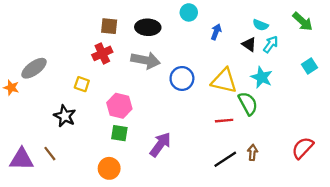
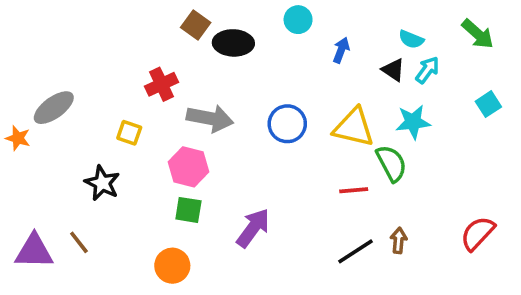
brown square: (109, 26) -> (196, 25), moved, turned 30
gray arrow: (146, 60) -> (210, 118), moved
cyan star: (262, 77) -> (413, 122), turned -30

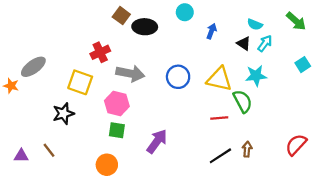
yellow square: (129, 133) -> (80, 82), size x1.6
black star: (102, 183) -> (63, 114), turned 30
purple triangle: (34, 251) -> (21, 156), size x0.6

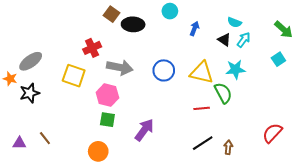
green arrow: (296, 21) -> (284, 30), moved
black star: (63, 114) -> (30, 93), moved
brown arrow: (247, 149) -> (228, 147), moved

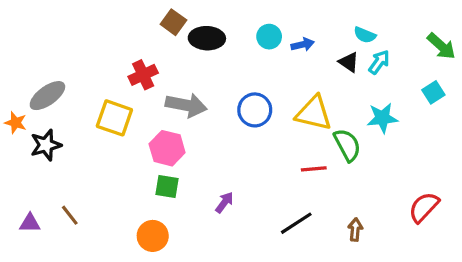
cyan circle: (170, 11) -> (269, 37), moved
blue arrow: (194, 28) -> (303, 45), turned 56
cyan star: (235, 69) -> (382, 118), moved
purple arrow: (144, 130) -> (224, 202), size x0.6
black line: (203, 143) -> (296, 223), moved

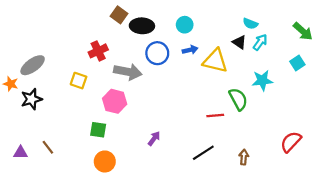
blue arrow: (303, 45) -> (190, 50), moved
blue circle: (255, 110) -> (157, 53), moved
yellow triangle: (314, 113) -> (215, 61), moved
yellow square: (114, 118) -> (79, 81), size x0.7
green square: (167, 186) -> (98, 130), moved

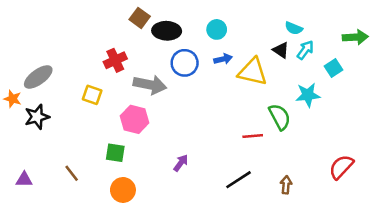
green arrow: (303, 31) -> (355, 37), turned -45
cyan square: (297, 63) -> (334, 68), moved
brown line: (48, 147) -> (72, 173), moved

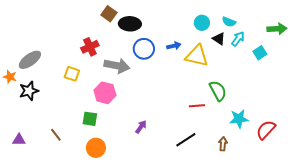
cyan circle: (217, 29) -> (202, 23), moved
cyan star: (308, 95) -> (239, 119), moved

